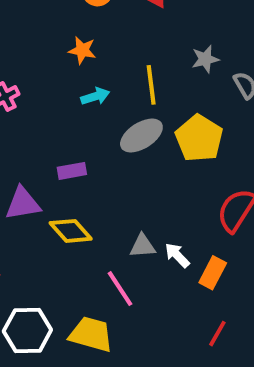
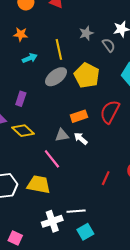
purple rectangle: (72, 171) -> (21, 99), turned -56
orange rectangle: (213, 273) -> (79, 116), moved, turned 49

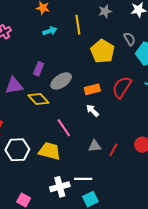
gray semicircle: (109, 45) -> (129, 39), moved
gray ellipse: (56, 77) -> (61, 81), moved
gray triangle: (62, 135) -> (95, 146), moved

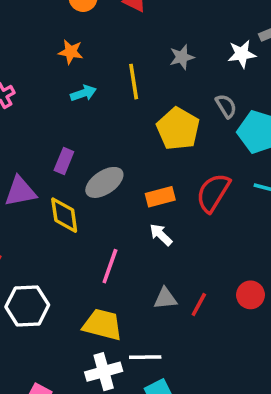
yellow diamond: (38, 99) -> (64, 215), turned 35
pink line: (64, 128) -> (110, 266), turned 54
yellow trapezoid: (50, 151) -> (102, 325), moved

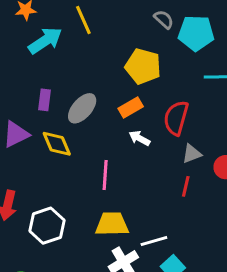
cyan arrow: (83, 93) -> (45, 41), size x1.6
yellow pentagon: (178, 129) -> (143, 66), moved
red semicircle: (213, 193) -> (176, 118), moved
gray triangle: (165, 298) -> (192, 154), moved

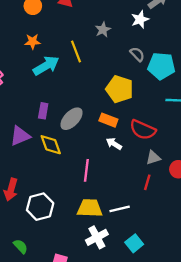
orange rectangle: (131, 108) -> (108, 120), turned 48
red semicircle: (176, 118) -> (143, 130), turned -85
white line: (154, 241) -> (120, 209), moved

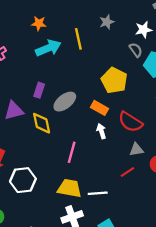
white star: (140, 19) -> (144, 30), moved
white arrow: (114, 144) -> (101, 131), turned 32
red line: (147, 182) -> (127, 172), turned 32

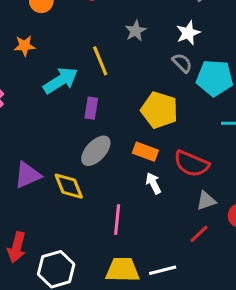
orange star: (39, 23) -> (24, 46), moved
purple rectangle: (39, 90) -> (91, 108), moved

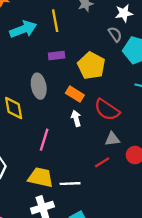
purple rectangle: (91, 108) -> (57, 55), moved, turned 63
gray ellipse: (96, 151) -> (39, 86), turned -65

